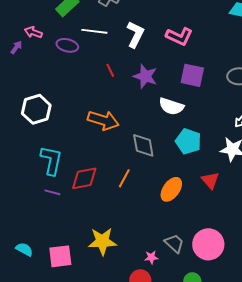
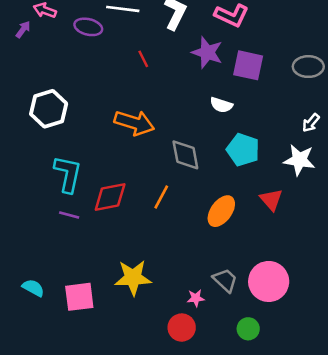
purple star: (145, 76) -> (207, 52), moved
white semicircle: (171, 106) -> (221, 105), size x0.7

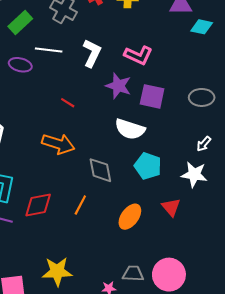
red line: (143, 59) -> (68, 103), moved, turned -32
white semicircle: (221, 105) -> (130, 129), size x1.6
gray trapezoid: (225, 280) -> (133, 274), turned -40

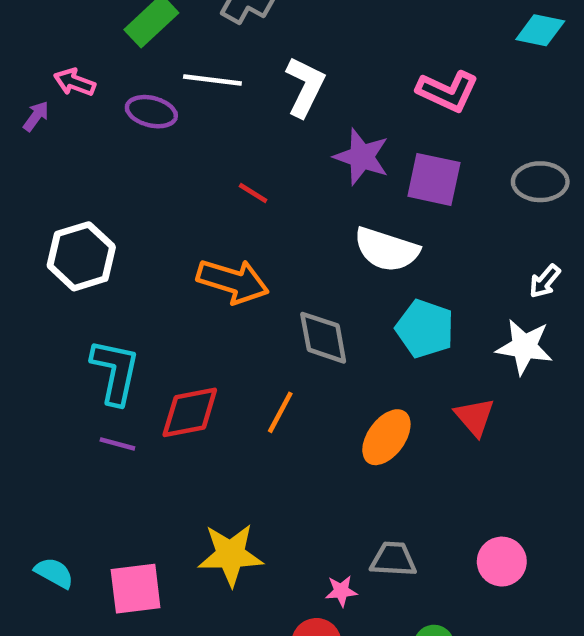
pink L-shape: (138, 55) -> (448, 91), moved
pink circle: (169, 275) -> (502, 562), moved, size x0.7

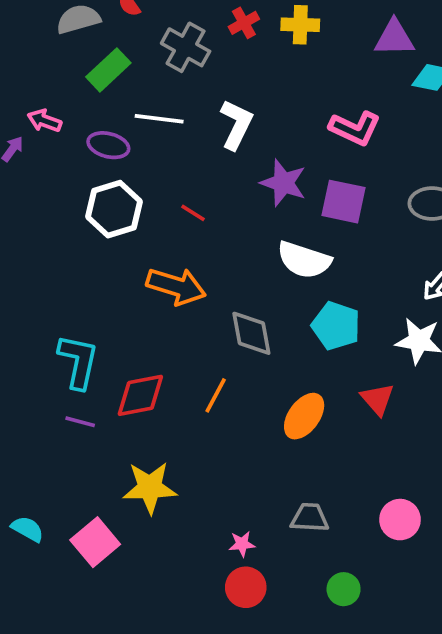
white hexagon: (81, 256) -> (114, 209), moved
yellow star: (230, 555) -> (150, 488), moved
pink square: (136, 589) -> (95, 542), turned -33
pink star: (341, 591) -> (242, 544), moved

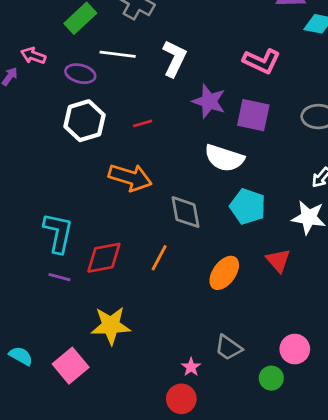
red line: (193, 213) -> (143, 123), turned -48
gray trapezoid: (310, 518) -> (228, 348), turned -148
pink star: (242, 544) -> (191, 367), moved, turned -30
green circle: (344, 589) -> (271, 378), moved

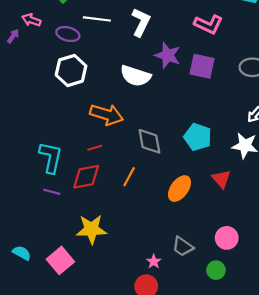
red line: (143, 123) -> (95, 148), moved
white semicircle: (224, 158) -> (135, 76), moved
pink circle: (295, 349) -> (227, 238), moved

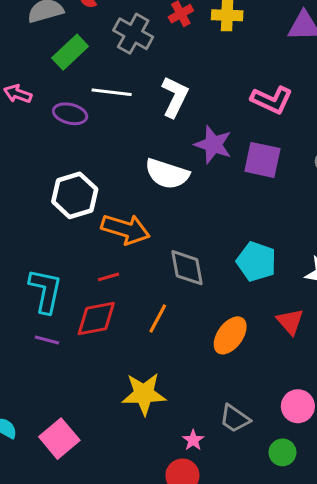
white hexagon: (71, 70) -> (75, 195), moved
yellow star: (91, 229) -> (144, 394), moved

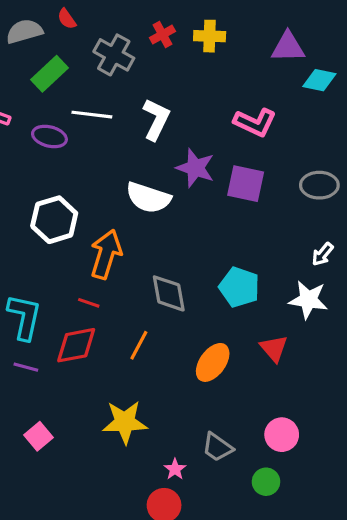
orange arrow: (125, 229) -> (106, 254), turned -90
red line: (109, 277) -> (89, 303), turned 35
pink square: (59, 439) -> (38, 436), moved, size x0.7

